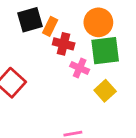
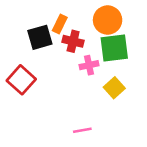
black square: (30, 20) -> (40, 37), moved
pink cross: (80, 68) -> (89, 65), turned -36

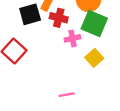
green square: (114, 48) -> (94, 24), turned 30

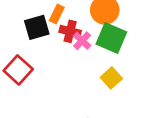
pink cross: (72, 38) -> (82, 41), moved, turned -35

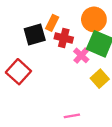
pink cross: (82, 41) -> (81, 55), moved

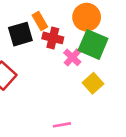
orange rectangle: (52, 23) -> (40, 21), turned -56

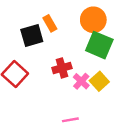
red cross: (53, 38) -> (62, 68), moved, turned -30
pink cross: (72, 57) -> (81, 81), moved

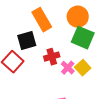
orange rectangle: (50, 23) -> (42, 20), size x1.6
black square: (32, 35) -> (27, 41), moved

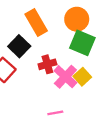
black square: (27, 41) -> (19, 46), turned -30
pink cross: (68, 68) -> (65, 77), size x1.5

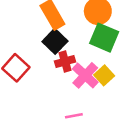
black square: (19, 46) -> (55, 41), moved

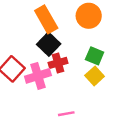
green square: (104, 38) -> (95, 56), moved, size x0.7
pink cross: (85, 75) -> (38, 76), moved, turned 30

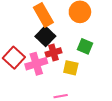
yellow square: (95, 76) -> (71, 68), moved, turned -35

